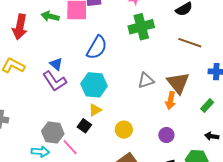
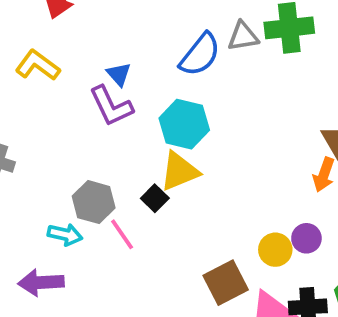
gray triangle: (146, 81) -> (243, 36), moved
yellow triangle: (95, 110) -> (179, 171), size x1.6
yellow circle: (124, 130) -> (275, 250), moved

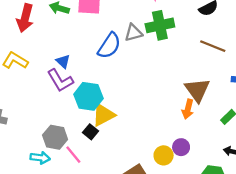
cyan hexagon: (184, 124) -> (88, 96), moved

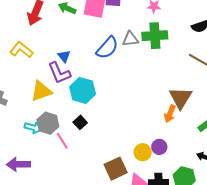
yellow triangle: (103, 115) -> (41, 91), moved
cyan arrow: (40, 158) -> (33, 128), moved

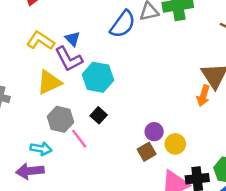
yellow L-shape: (21, 50) -> (40, 41), moved
cyan arrow: (33, 128) -> (41, 149), moved
purple circle: (159, 147) -> (154, 132), moved
brown square: (116, 169) -> (147, 152), moved, size x0.7

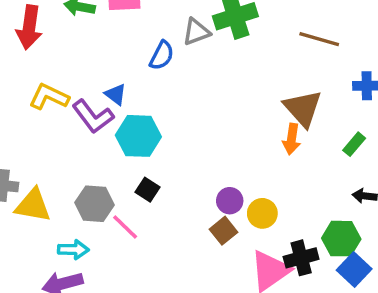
blue semicircle: (123, 24) -> (162, 55), size x0.7
blue triangle: (73, 39) -> (116, 94), moved
yellow triangle: (49, 82) -> (33, 205), moved, turned 44

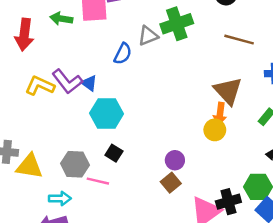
purple L-shape: (93, 116) -> (67, 81), moved
yellow circle: (262, 213) -> (215, 130), moved
pink line: (125, 227) -> (98, 181), turned -30

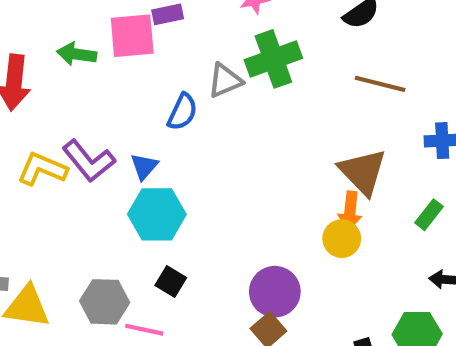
blue triangle: (89, 83) -> (144, 166), moved, turned 36
purple circle: (175, 160) -> (275, 292), size x1.5

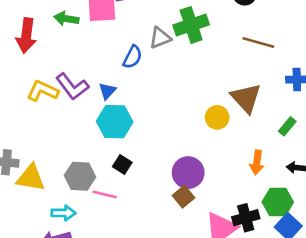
orange arrow: (350, 211) -> (257, 162), moved
yellow circle: (342, 239) -> (217, 117), moved

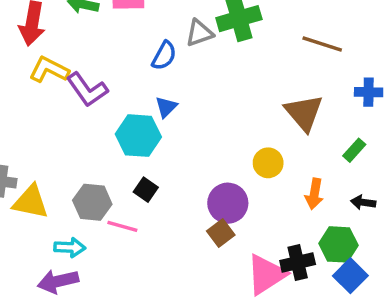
yellow L-shape: (43, 91) -> (49, 70), moved
blue triangle: (107, 91) -> (166, 107), moved
yellow circle: (217, 117) -> (268, 163), moved

